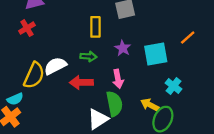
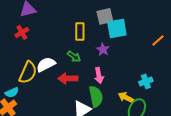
cyan square: (156, 54) -> (117, 28), moved
green arrow: (88, 56) -> (74, 56), turned 32
cyan cross: (173, 86) -> (146, 81), turned 32

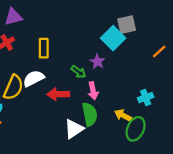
gray square: (105, 16) -> (127, 25), moved
cyan square: (117, 28) -> (113, 38), turned -35
yellow rectangle: (80, 31) -> (44, 48), moved
green arrow: (74, 56) -> (78, 72), moved

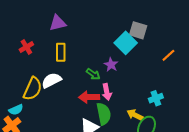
purple triangle: (13, 17) -> (58, 23), moved
gray square: (127, 25) -> (138, 30), turned 30
red arrow: (58, 94) -> (89, 97), moved

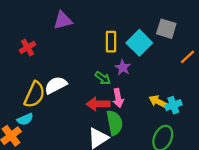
gray square: (138, 30) -> (166, 29), moved
yellow rectangle: (61, 52) -> (111, 42), moved
cyan semicircle: (16, 110) -> (25, 119), moved
yellow arrow: (135, 115) -> (158, 102), moved

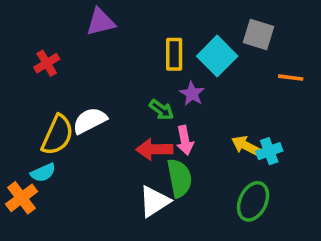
orange line: (187, 57) -> (291, 78), turned 49

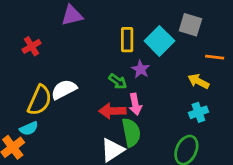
yellow arrow: (246, 146) -> (198, 81), moved

